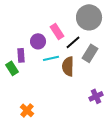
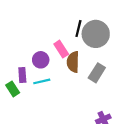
black line: (73, 42) -> (78, 29), moved, turned -35
cyan line: (51, 58) -> (42, 81), moved
brown semicircle: (68, 66) -> (73, 62), moved

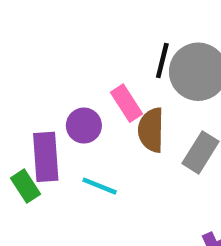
purple rectangle: (22, 75) -> (46, 157), size x1.5
cyan line: (42, 81) -> (100, 186), moved, turned 35

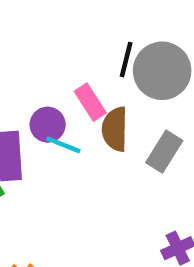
cyan line: (100, 186) -> (63, 145), moved

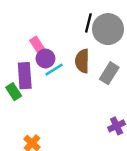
pink rectangle: (90, 102) -> (38, 46), moved
cyan line: (63, 145) -> (54, 70), turned -54

